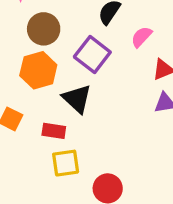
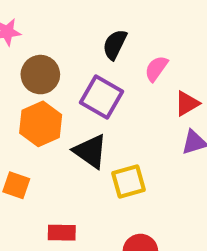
red rectangle: (54, 131) -> (62, 233), moved
yellow square: (66, 163) -> (128, 181), moved

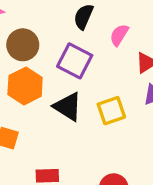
yellow square: (128, 181) -> (111, 111), moved

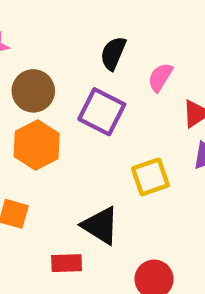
black triangle: (68, 107) -> (101, 226), moved

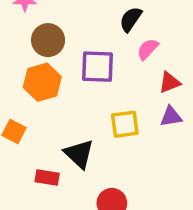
black semicircle: (113, 53) -> (131, 19), moved
purple square: (102, 112) -> (97, 67), turned -36

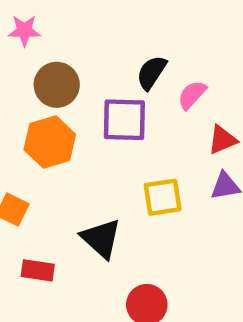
black semicircle: (131, 19) -> (152, 73), moved
red rectangle: (47, 178) -> (38, 270), moved

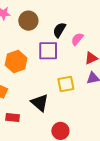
brown circle: (57, 85) -> (28, 21), moved

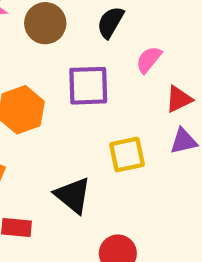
black semicircle: (59, 30) -> (110, 22), moved

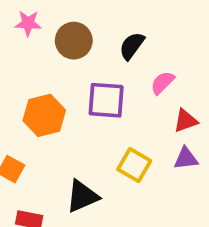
yellow square: (127, 155) -> (134, 165), turned 36
black triangle: (73, 195) -> (82, 196), turned 51

